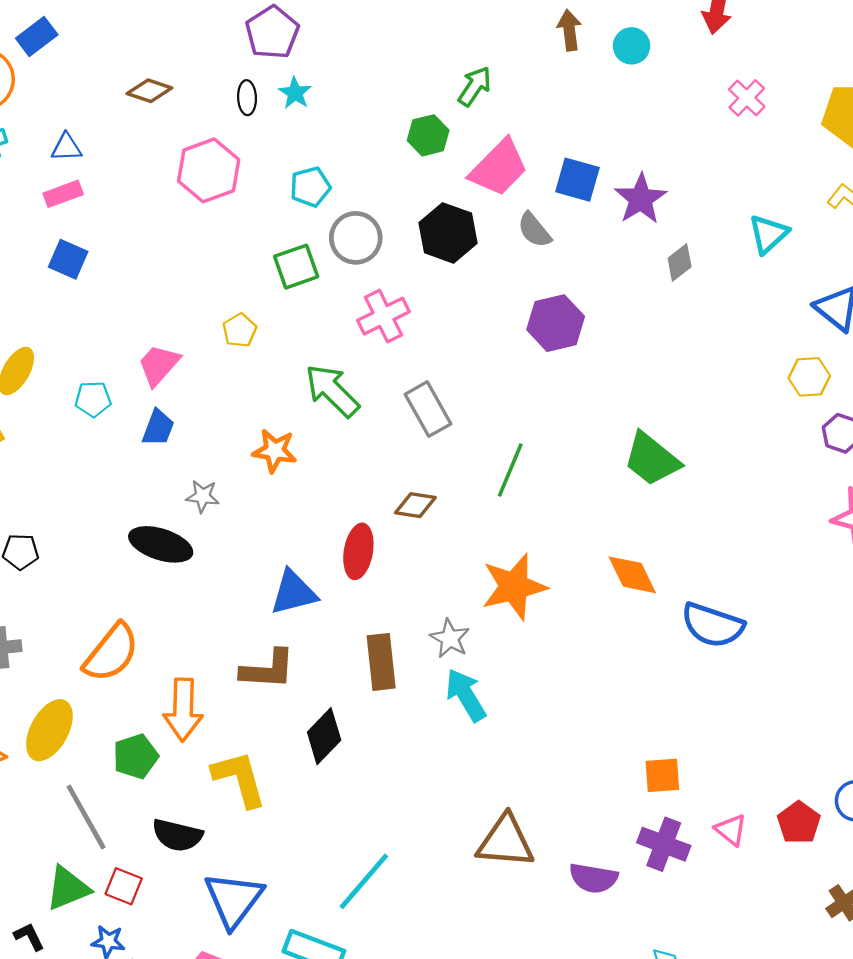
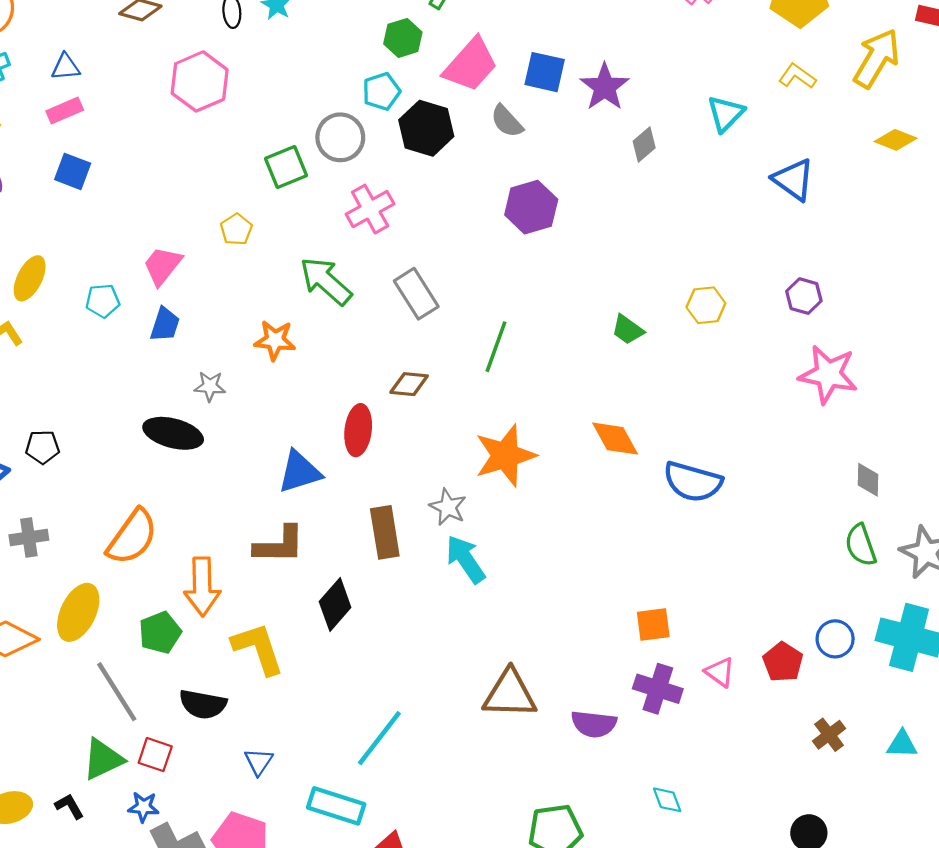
cyan pentagon: (310, 187) -> (381, 91), moved
yellow hexagon: (809, 377) -> (706, 305), moved
green trapezoid: (652, 459) -> (628, 330), size x0.6
blue triangle: (234, 900) -> (259, 762), size x0.5

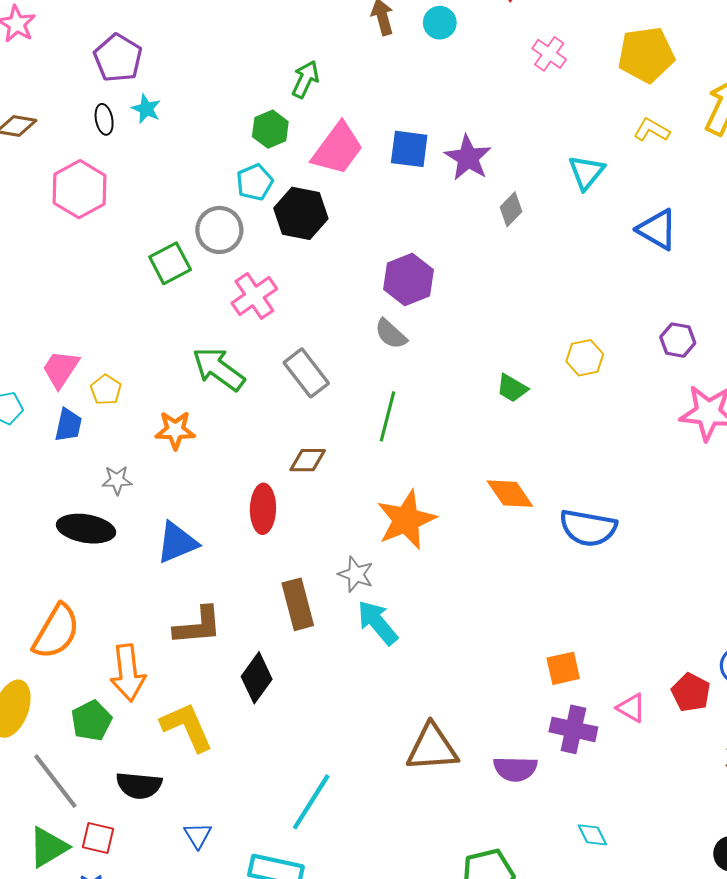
gray semicircle: (507, 121) -> (391, 334), moved
yellow pentagon: (236, 229) -> (106, 390), moved
blue triangle: (300, 472) -> (177, 543), moved

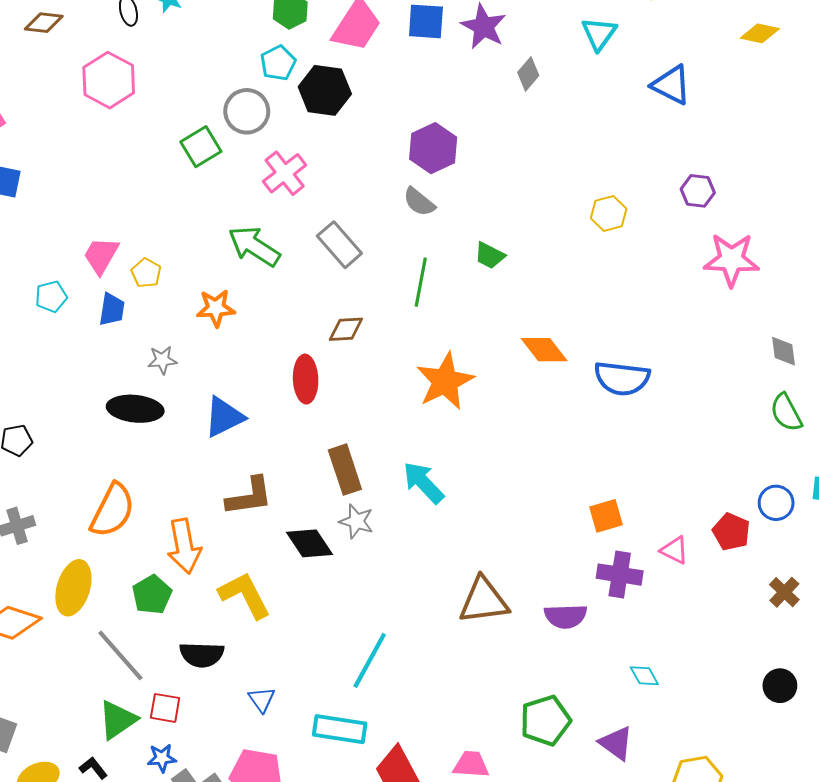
green trapezoid: (512, 388) -> (490, 255), moved
gray star: (356, 574) -> (356, 521), moved
black diamond: (257, 678) -> (310, 543), turned -66

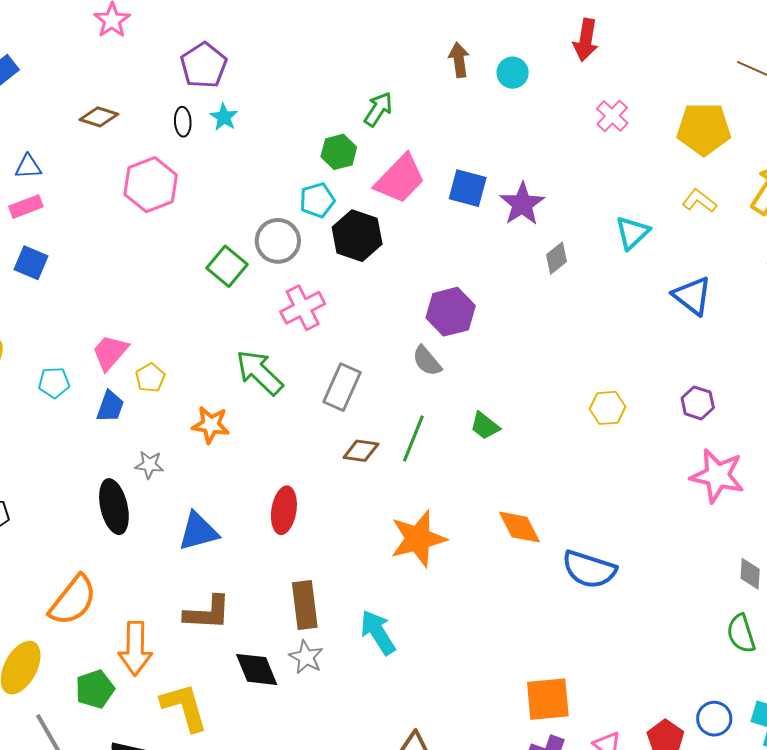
green square: (201, 147) -> (227, 266), turned -30
gray rectangle: (339, 245) -> (342, 387), turned 54
brown diamond: (346, 329) -> (361, 451), moved
black ellipse: (135, 409) -> (114, 507), turned 60
orange square: (606, 516) -> (548, 699), size x1.4

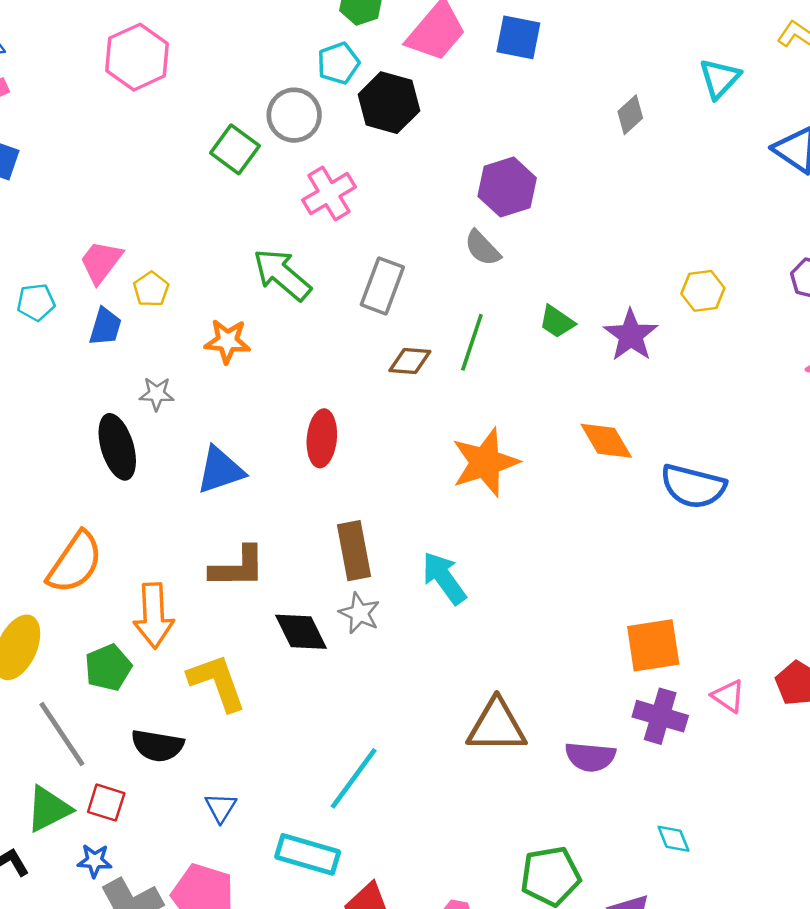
purple star: (522, 204) -> (631, 335), moved

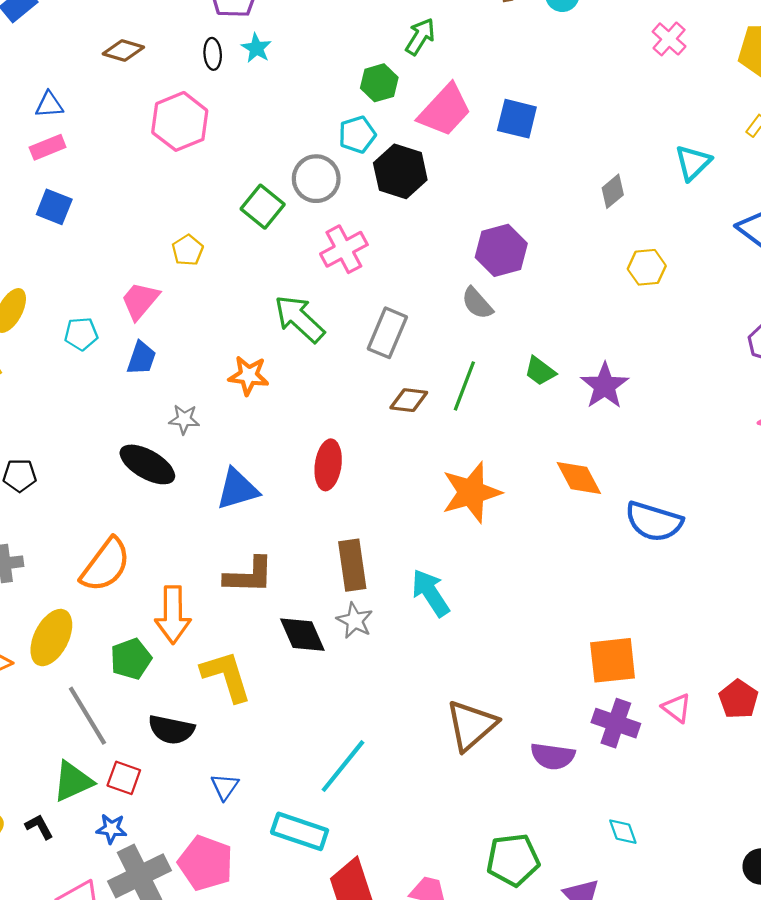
yellow pentagon: (151, 289) -> (188, 250), moved
yellow hexagon: (703, 291) -> (647, 267), moved
black ellipse: (117, 447) -> (147, 464), turned -46
brown triangle: (497, 726) -> (471, 725), turned -44

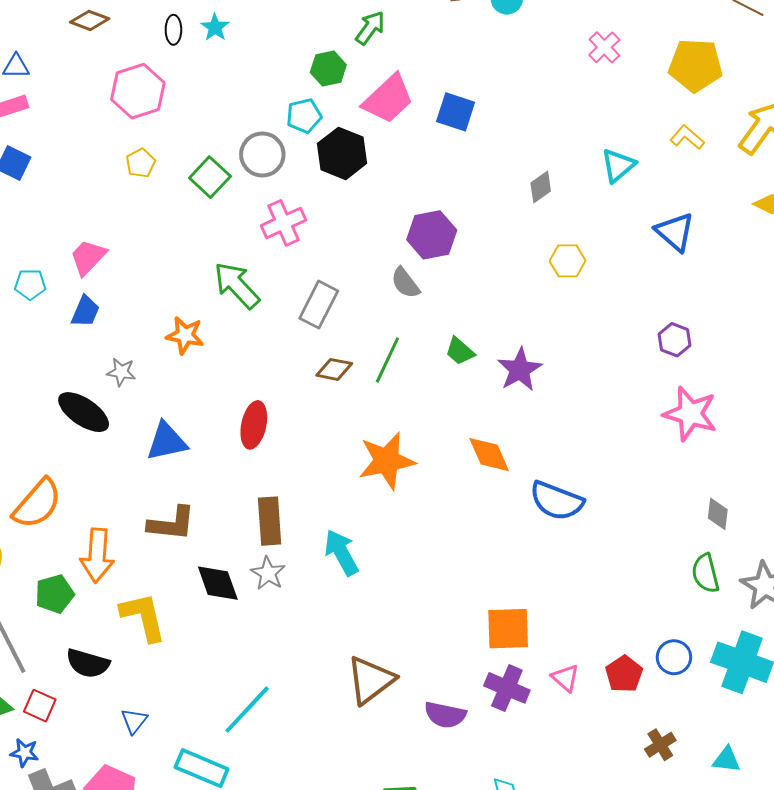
yellow pentagon: (188, 250) -> (141, 163), moved

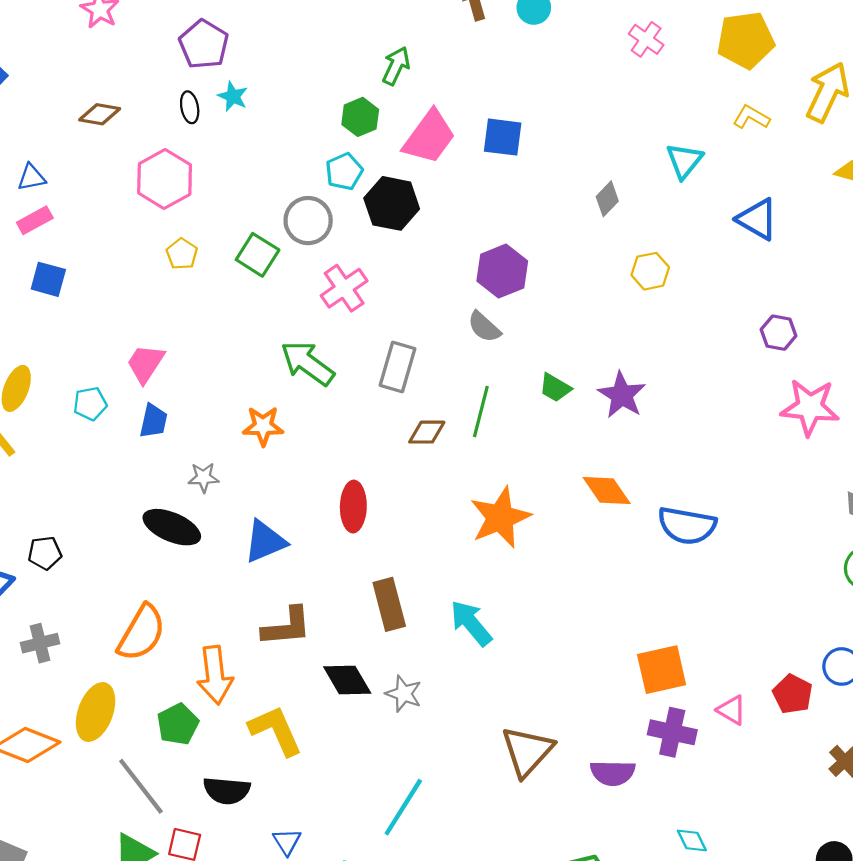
gray star: (268, 573) -> (404, 694), moved

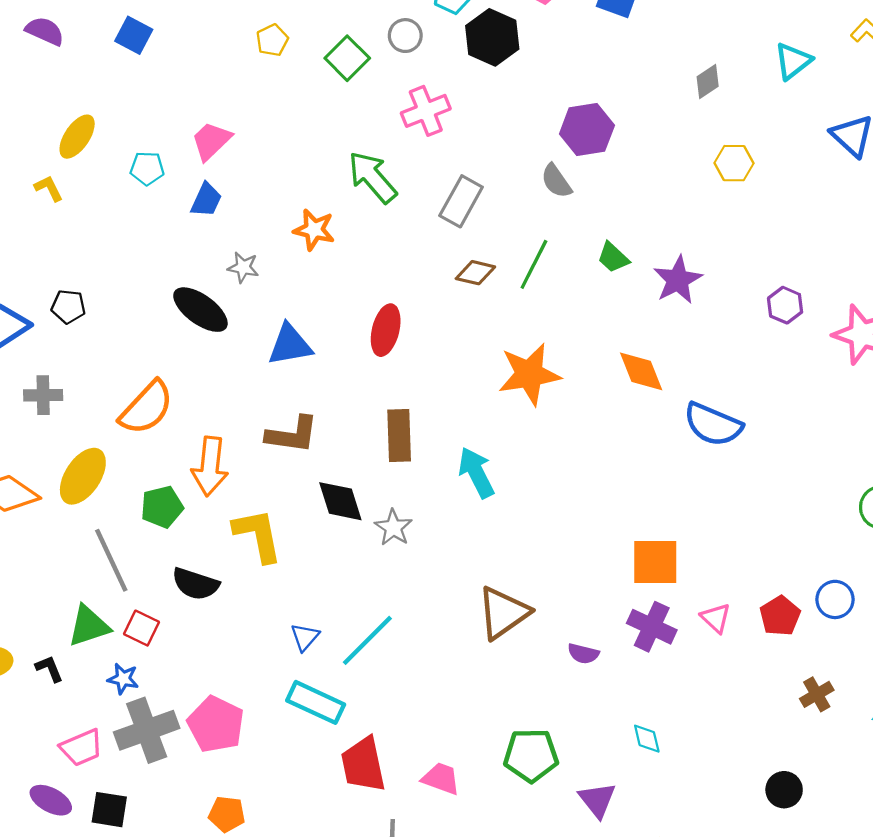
gray circle: (308, 221) -> (405, 36), size x0.7
purple hexagon: (779, 333) -> (785, 305), moved
purple semicircle: (613, 773) -> (583, 654), size x0.7
blue triangle: (287, 842) -> (305, 637), moved

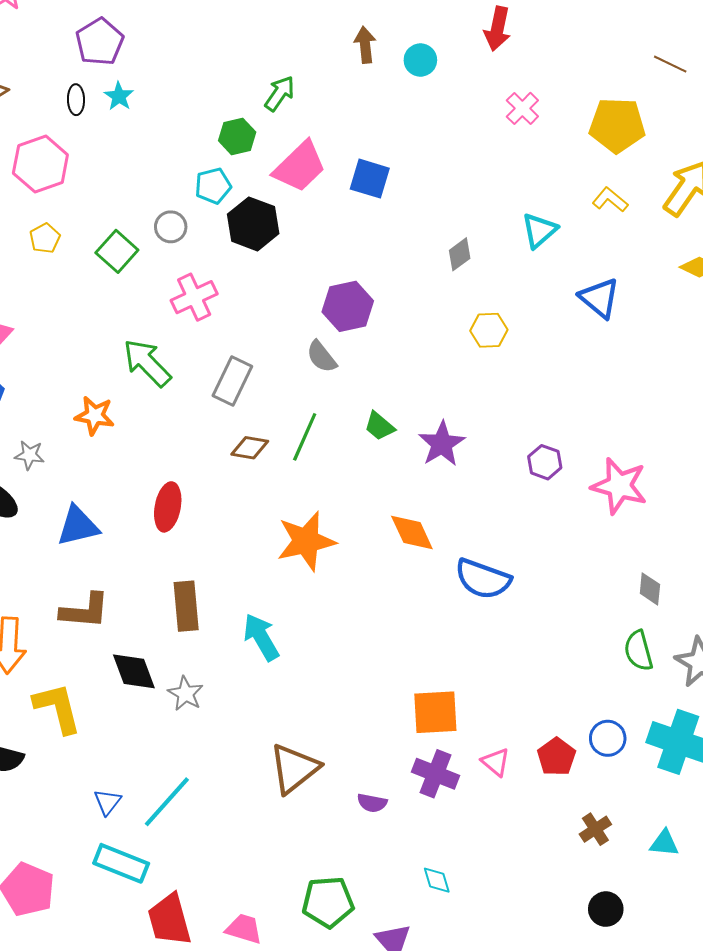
black circle: (784, 790) -> (606, 909), moved

